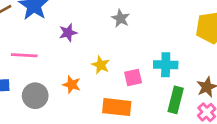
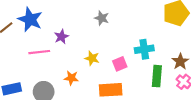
pink line: (24, 55) -> (39, 52), moved

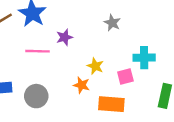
cyan cross: (144, 49) -> (144, 58), moved
orange star: (71, 78) -> (81, 85), moved

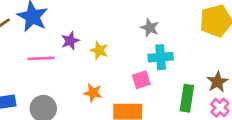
gray star: (112, 23) -> (150, 28), moved
yellow star: (95, 66) -> (99, 50), moved

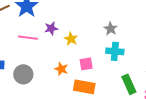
pink square: (141, 80) -> (86, 64), moved
green rectangle: (187, 98) -> (129, 84), turned -42

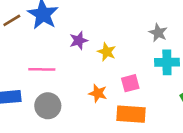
pink line: (28, 38) -> (42, 69), moved

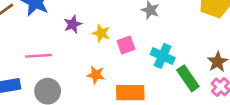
cyan cross: (167, 62) -> (163, 56), moved, turned 30
pink square: (130, 83) -> (126, 45), moved

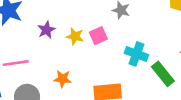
pink square: (126, 45) -> (98, 36), moved
orange star: (96, 75) -> (63, 79), moved

